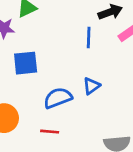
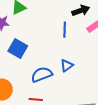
blue square: (26, 63) -> (18, 49), turned 36

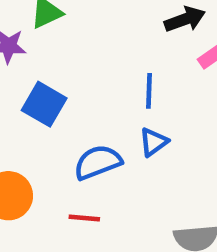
blue line: (65, 30) -> (149, 91), moved

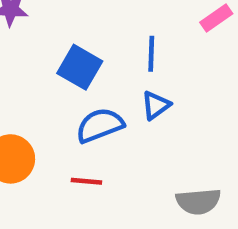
blue square: (44, 104) -> (80, 67), moved

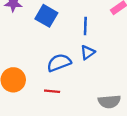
blue square: (80, 67) -> (46, 16), moved

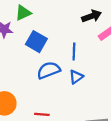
blue semicircle: (59, 63) -> (49, 70), moved

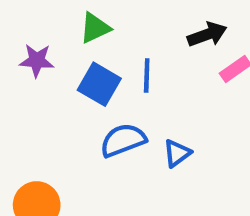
green triangle: (23, 13) -> (95, 28), moved
blue line: (74, 51) -> (147, 76), moved

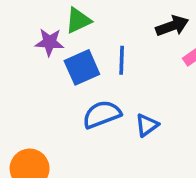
purple star: (37, 60) -> (49, 42), moved
blue square: (99, 84) -> (82, 67), turned 36

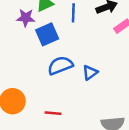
blue line: (122, 60) -> (73, 13), moved

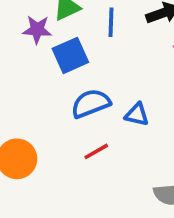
blue triangle: (90, 73) -> (137, 115), turned 49
red line: (53, 113) -> (96, 151), moved, turned -35

